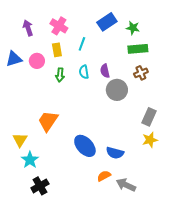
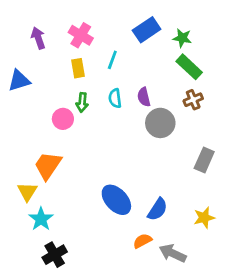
green rectangle: (138, 49) -> (189, 67), turned 48
pink circle: (37, 61) -> (63, 119), moved
orange trapezoid: (48, 121) -> (48, 165), moved
yellow star: (150, 140) -> (204, 218), moved
blue semicircle: (115, 153) -> (158, 209), turned -72

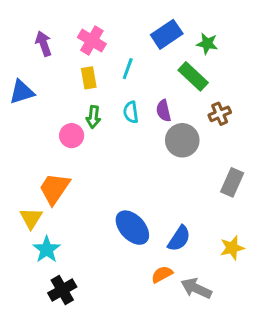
green rectangle: (189, 67) -> (193, 76), moved

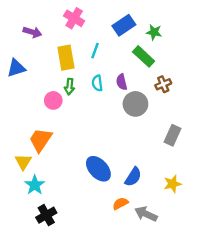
pink cross: (92, 41) -> (74, 18), moved
purple arrow: (44, 44) -> (32, 32), turned 126
yellow rectangle: (89, 78) -> (66, 58), size x1.5

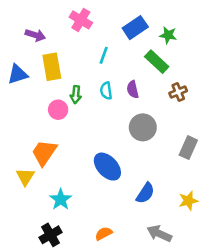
yellow rectangle: (66, 58) -> (52, 67), moved
gray circle: (135, 104) -> (143, 127), moved
blue ellipse: (98, 169) -> (107, 167), moved
cyan star: (35, 185) -> (61, 199), moved
orange semicircle: (120, 204) -> (104, 234), moved

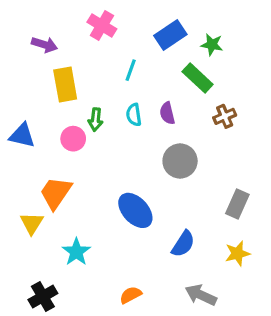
blue triangle: (18, 74) -> (22, 135), moved, turned 30
gray rectangle: (188, 148) -> (237, 204), moved
black cross: (51, 235) -> (43, 297), moved

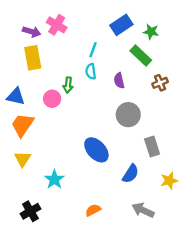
pink cross: (102, 25) -> (57, 25), moved
yellow rectangle: (65, 84) -> (33, 58), moved
cyan semicircle: (134, 115) -> (91, 71), moved
orange trapezoid: (56, 193) -> (23, 125), moved
gray rectangle: (237, 204) -> (152, 146), moved, turned -42

